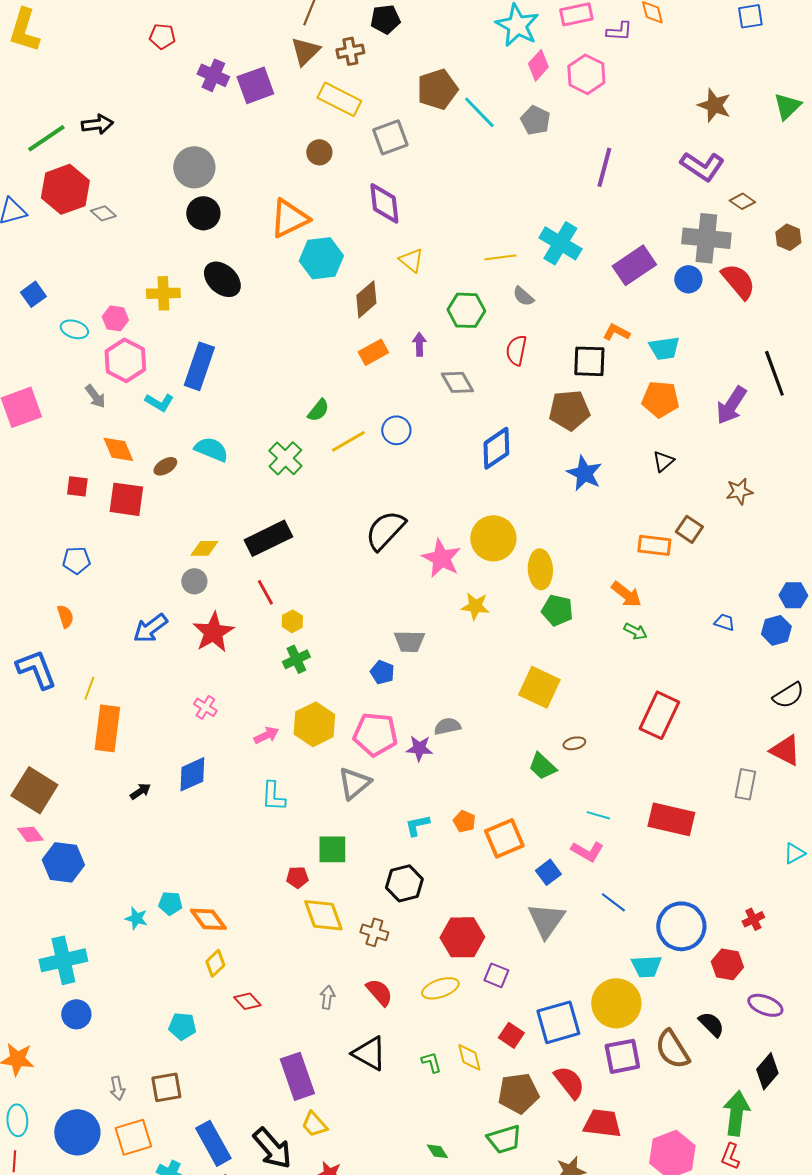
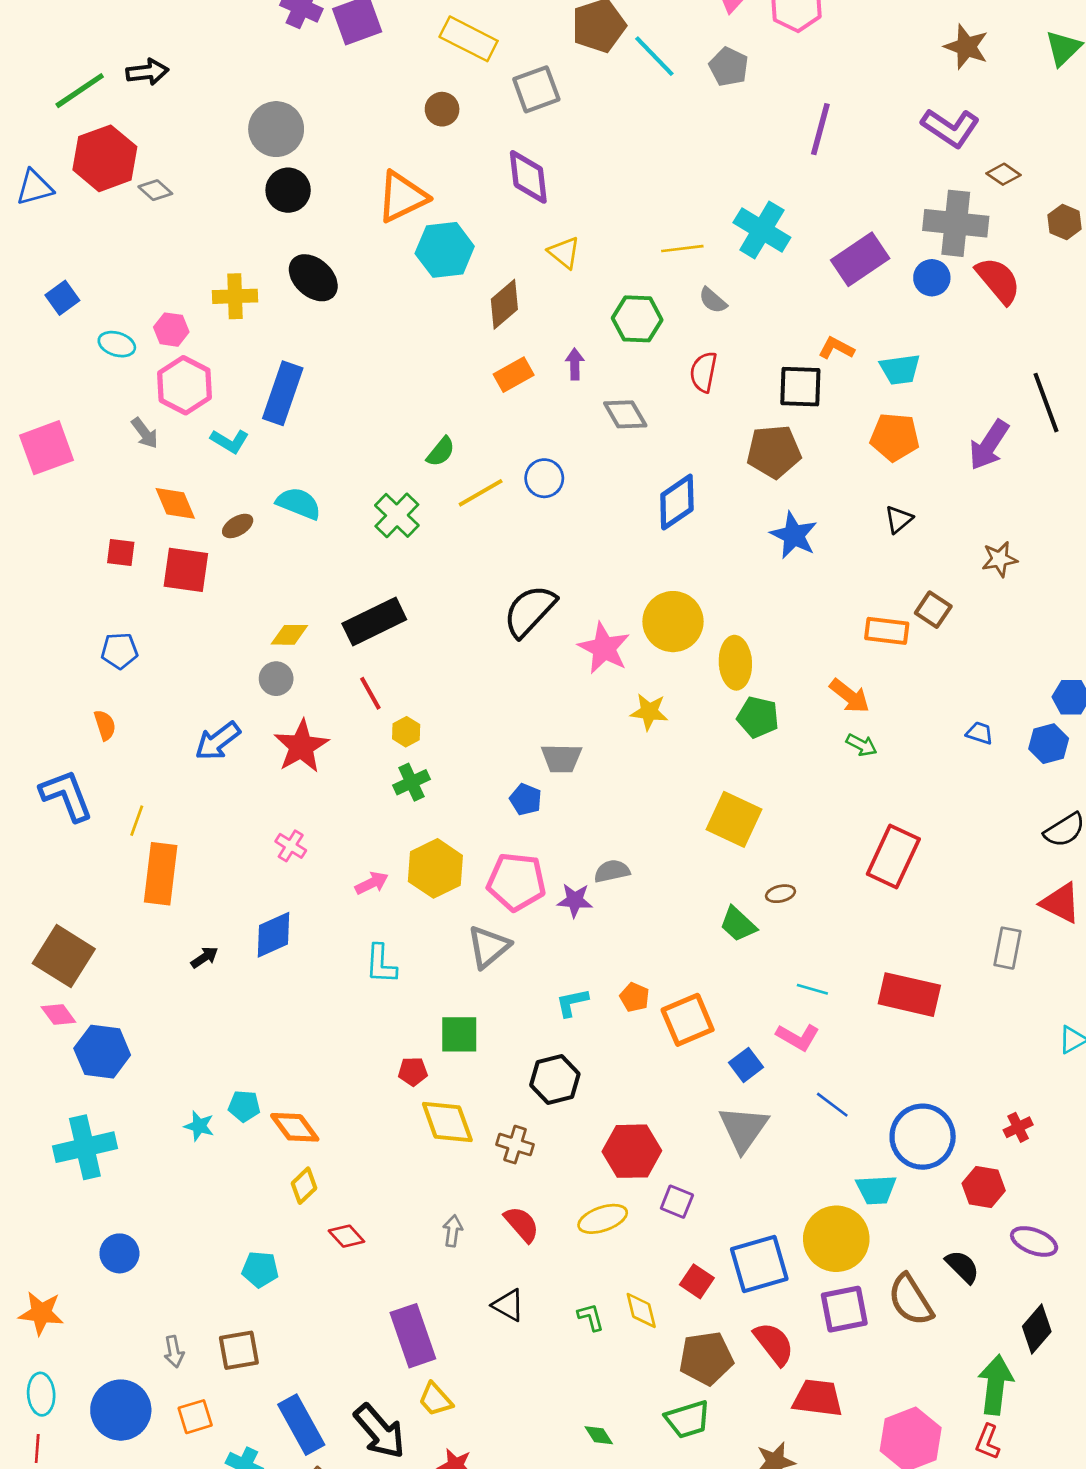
cyan cross: (63, 960) -> (85, 1147), moved
black triangle: (369, 1053) -> (508, 1305), size x0.7
orange square: (133, 1137) -> (195, 1417), size x0.7

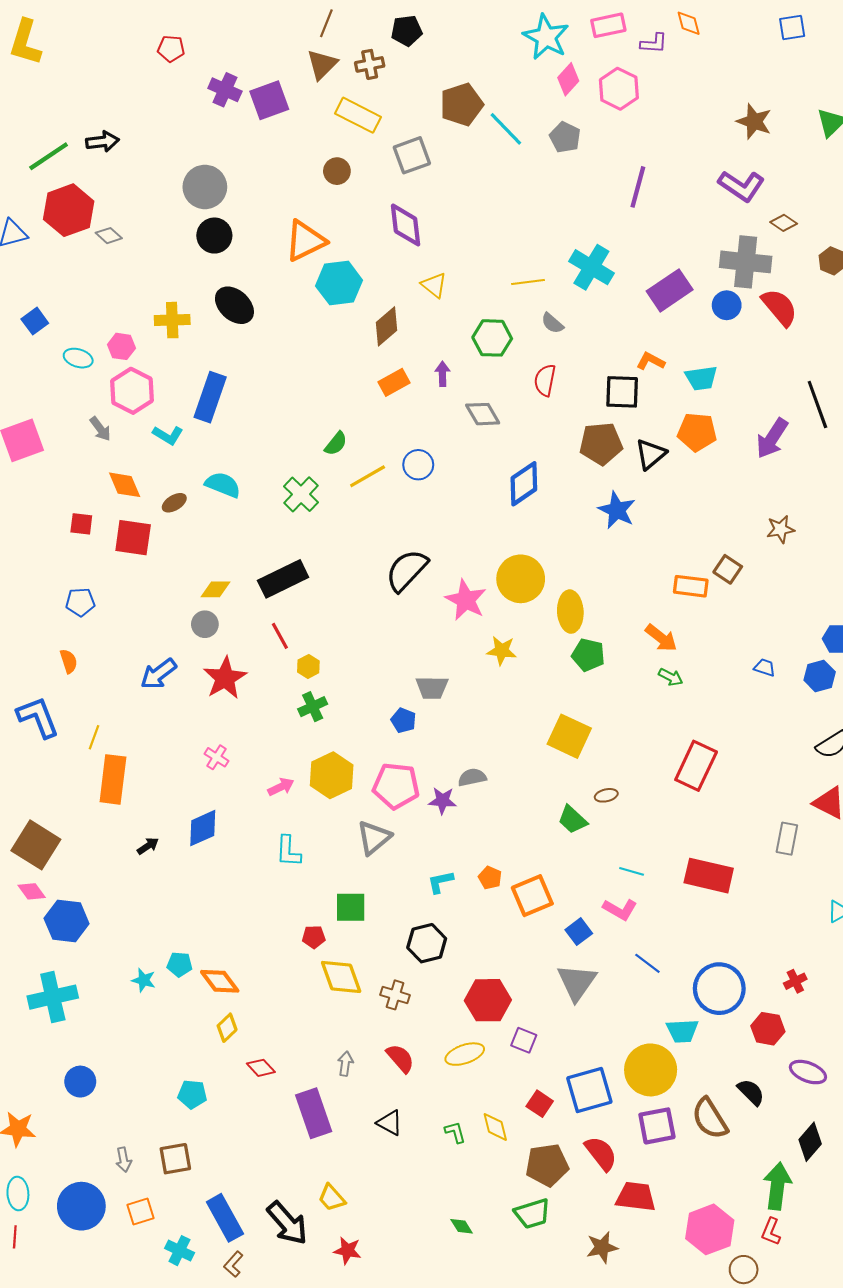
black triangle: (899, 519) -> (651, 454), moved, size x1.4
purple rectangle: (413, 1336) -> (314, 1113), moved

